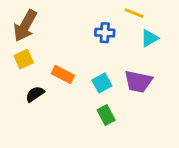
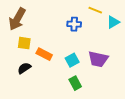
cyan triangle: (149, 38) -> (113, 22), moved
yellow square: (24, 59) -> (24, 43), moved, turned 32

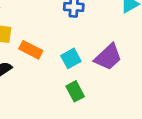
purple trapezoid: (98, 59) -> (108, 57), turned -55

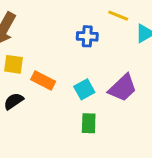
green rectangle: (75, 91) -> (89, 123), turned 30

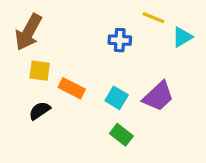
cyan square: (84, 89) -> (117, 98), turned -30
green rectangle: (89, 123) -> (121, 135), turned -54

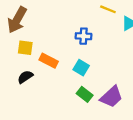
blue cross: (120, 40) -> (84, 36), moved
purple trapezoid: (158, 96) -> (111, 97), moved

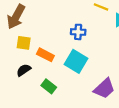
cyan square: (81, 68) -> (76, 61), size x1.5
green rectangle: (85, 94) -> (49, 86), moved

